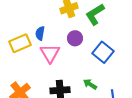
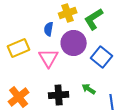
blue semicircle: (40, 33) -> (49, 29), moved
purple circle: (75, 38) -> (74, 43), size x1.6

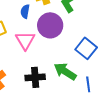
blue square: (102, 57) -> (86, 48), moved
green arrow: (89, 89) -> (65, 71), size x1.6

